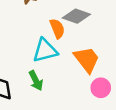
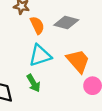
orange semicircle: (57, 29) -> (37, 25), moved

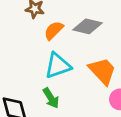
orange semicircle: (37, 25) -> (54, 30), turned -108

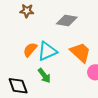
orange semicircle: (54, 30) -> (30, 50), moved

